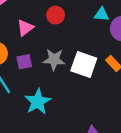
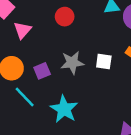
pink triangle: (25, 28) -> (22, 30), moved
white square: (84, 65) -> (104, 62), size x0.6

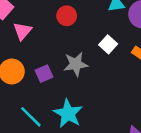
white square: (104, 62) -> (108, 44), moved, turned 35
cyan line: (25, 97) -> (31, 117), moved

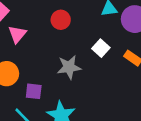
purple square: (44, 74) -> (34, 91), moved, turned 30

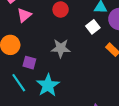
white square: (101, 48) -> (93, 27), moved

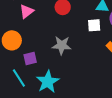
white square: (93, 27) -> (94, 25), turned 32
purple square: (29, 63) -> (30, 59), turned -32

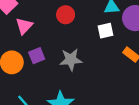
purple square: (30, 59) -> (37, 56), moved

